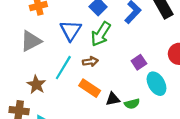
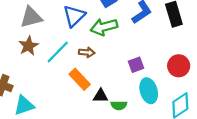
green arrow: (101, 34) -> (104, 27), turned 30
brown star: (36, 85) -> (28, 46), moved

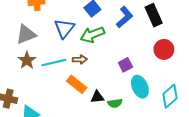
cyan line: (58, 52) -> (54, 63), turned 40
red circle: (179, 66) -> (164, 49), moved

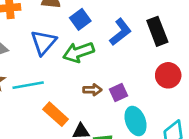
brown arrow: (80, 59) -> (92, 90), moved

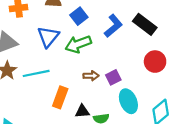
black rectangle: (157, 31) -> (145, 24), turned -30
orange rectangle: (56, 114) -> (60, 97), turned 70

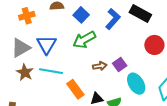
blue triangle: (48, 37) -> (47, 45), moved
cyan line: (36, 73) -> (51, 71), turned 30
orange rectangle: (60, 97) -> (75, 89), turned -48

